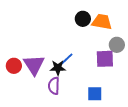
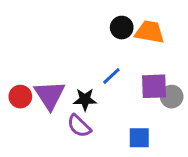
gray circle: (117, 45) -> (172, 97), moved
blue line: (67, 59) -> (111, 76), moved
purple semicircle: (54, 86) -> (79, 126), turned -48

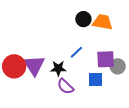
red circle: (20, 97) -> (14, 66), size x1.5
purple semicircle: (79, 126) -> (65, 86), moved
blue square: (139, 138) -> (96, 79), moved

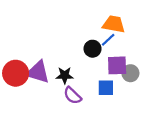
black circle: (83, 19) -> (93, 49), moved
blue line: (76, 52) -> (108, 40), moved
purple triangle: (34, 65) -> (38, 72), turned -40

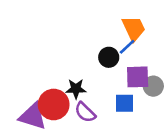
orange trapezoid: (114, 24) -> (134, 28), turned 55
purple triangle: (38, 72) -> (33, 116), moved
red circle: (16, 73) -> (54, 104), moved

